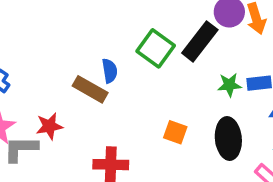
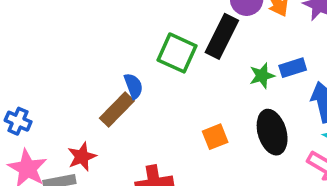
brown rectangle: (90, 89) -> (117, 109), turned -64
orange square: (175, 132) -> (215, 137), turned -30

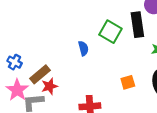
black rectangle: (222, 36) -> (137, 25), turned -40
brown rectangle: (117, 109) -> (40, 74), moved

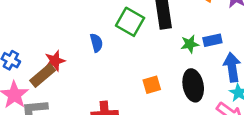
red star: (49, 86) -> (55, 61), moved

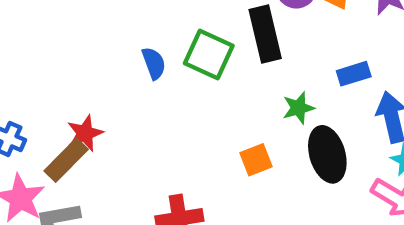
blue semicircle: (96, 43) -> (154, 63), moved
green star: (190, 44) -> (298, 108), moved

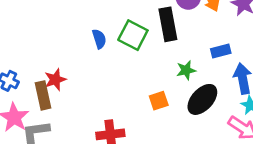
black ellipse: (327, 154) -> (202, 99), turned 56
brown rectangle: (66, 160) -> (43, 95), turned -60

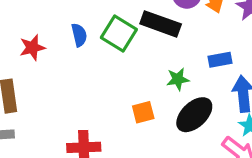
black rectangle: (168, 24) -> (161, 24), turned -64
red star: (55, 80) -> (32, 48), moved

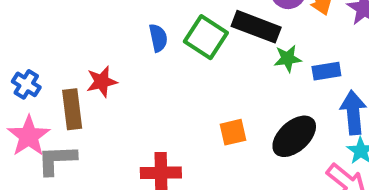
red star: (32, 48) -> (102, 82), moved
green star: (178, 79) -> (288, 59), moved

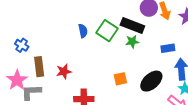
green star: (288, 59) -> (132, 42), moved
red star: (102, 82) -> (64, 72), moved
blue cross: (26, 84) -> (22, 45), moved

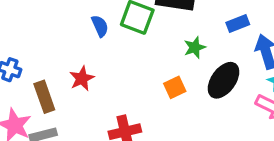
green star: (132, 42) -> (195, 48), moved
red star: (64, 72) -> (82, 78), moved

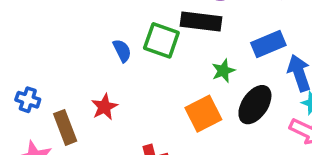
blue rectangle: (238, 24) -> (268, 44), size x1.4
orange square: (175, 87) -> (203, 114), size x1.5

